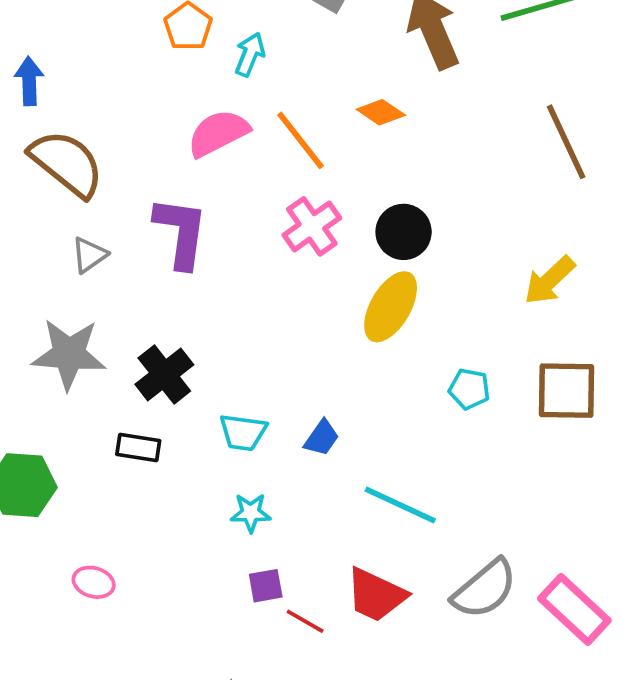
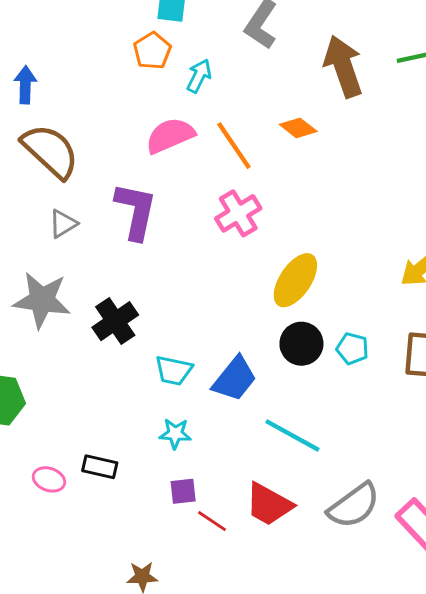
black circle: (404, 232) -> (301, 344), moved
blue trapezoid: (322, 438) -> (235, 379), size x1.6
black rectangle: (138, 448) -> (100, 467), moved

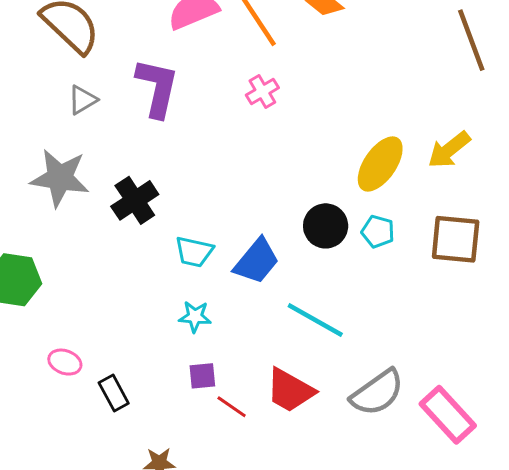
pink cross: (238, 213) -> (262, 91), size x0.7
yellow ellipse: (295, 280) -> (380, 164), moved
black rectangle: (100, 467) -> (114, 393), moved, turned 48

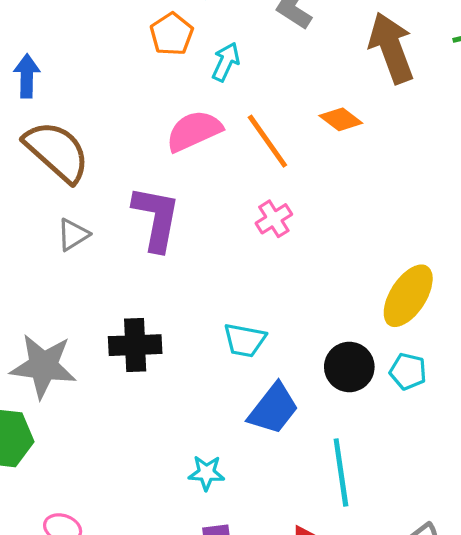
gray star: (60, 178) -> (43, 366), moved
black cross: (135, 200) -> (135, 345), turned 33
cyan trapezoid: (194, 252) -> (245, 340), moved
cyan line: (315, 320) -> (341, 473), turned 54

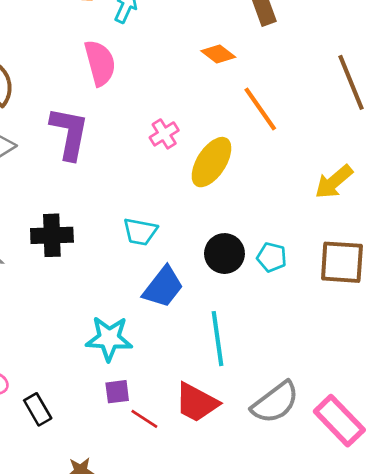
pink semicircle: (194, 131) -> (100, 63), turned 99
orange line: (267, 141) -> (260, 109), moved
yellow ellipse: (408, 296) -> (211, 162), moved
cyan star: (206, 473) -> (109, 338), size x1.6

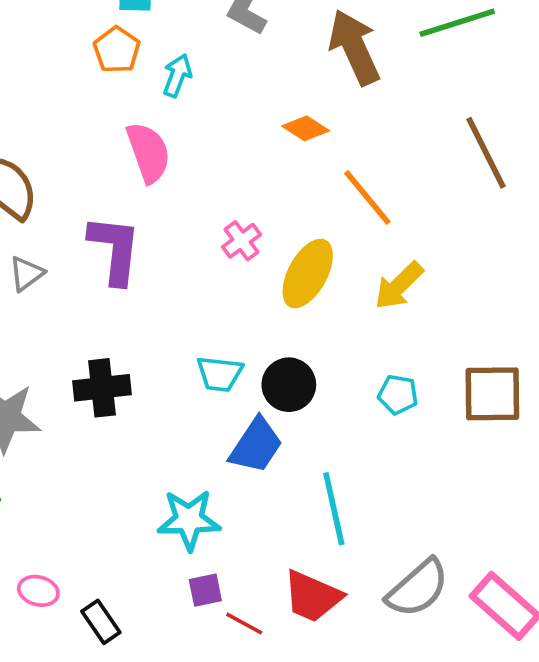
yellow arrow: (334, 182) -> (399, 286), moved
black circle: (224, 254) -> (289, 385), moved

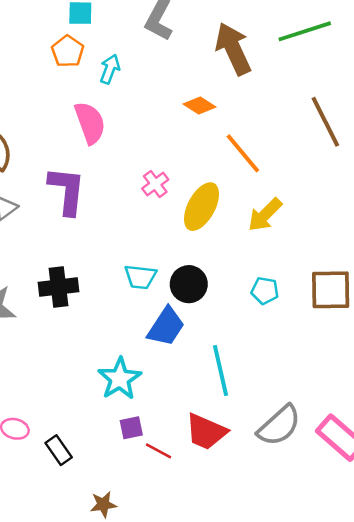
cyan star: (189, 520) -> (120, 379), turned -30

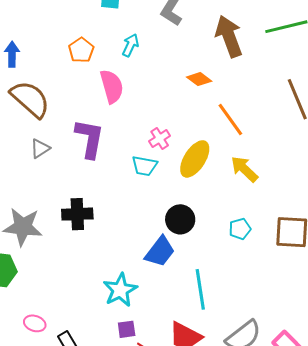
orange pentagon: (68, 51) -> (81, 50), moved
yellow arrow: (265, 215) -> (244, 169), turned 84
cyan trapezoid: (140, 277) -> (144, 166), moved
cyan pentagon: (265, 291) -> (240, 229), turned -30

